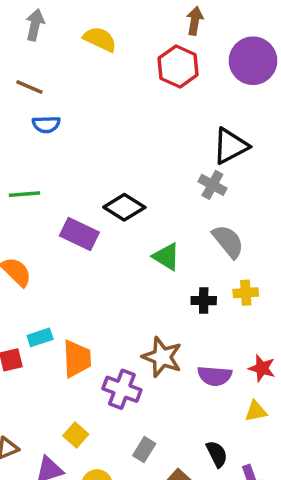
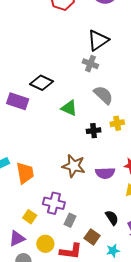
purple cross: (122, 389) -> (54, 203), moved

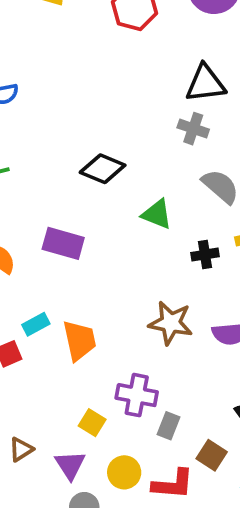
black triangle: (98, 40) -> (205, 83), turned 30
purple rectangle: (18, 101) -> (63, 243), moved
purple triangle: (17, 239) -> (70, 465), turned -36

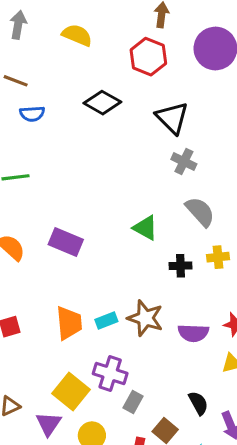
black triangle: (205, 83) -> (172, 118), moved, turned 45
black diamond: (103, 169) -> (102, 103), moved
cyan rectangle: (36, 324) -> (106, 321), moved
yellow square: (92, 423) -> (71, 392), size x1.6

